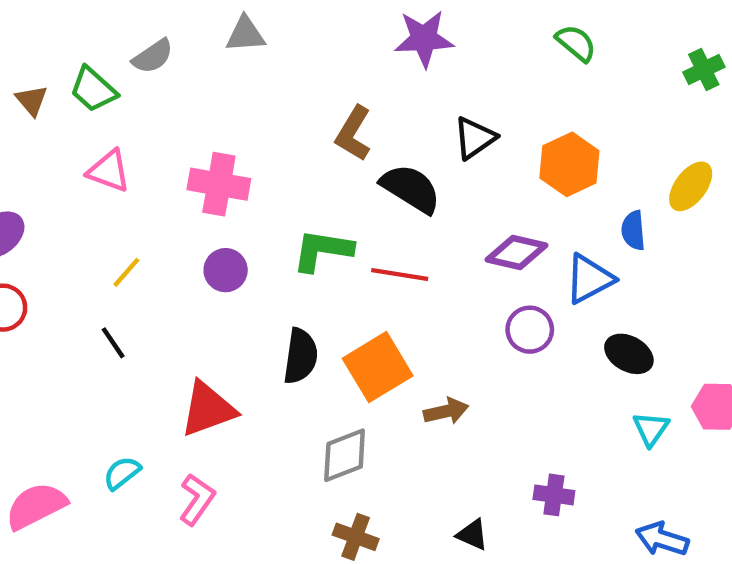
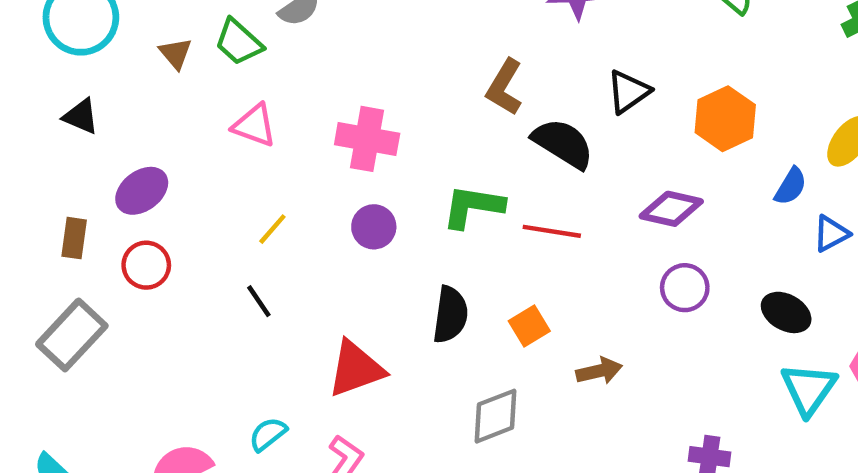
blue semicircle: (633, 230) -> (791, 186), turned -144
blue triangle: (589, 279) -> (831, 234), moved, size x0.7
orange square: (378, 367) -> (529, 326), size x0.6
cyan triangle: (651, 429) -> (809, 389), size x1.5

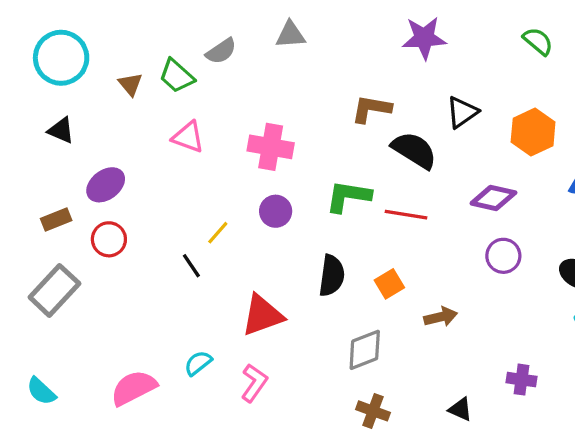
brown L-shape: (504, 87) -> (371, 109), turned 69
yellow line: (272, 229) -> (218, 233), moved
brown rectangle: (74, 238) -> (56, 219), turned 60

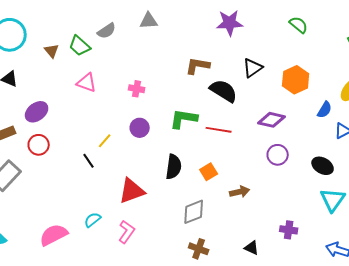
pink cross: (271, 147) -> (137, 89), size x0.6

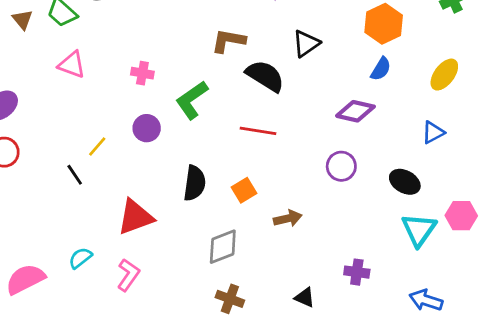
orange hexagon: (296, 80) -> (384, 24), moved
blue semicircle: (325, 110) -> (381, 69), moved
green L-shape: (184, 119) -> (192, 100), moved, turned -44
purple diamond: (272, 120) -> (355, 111), moved

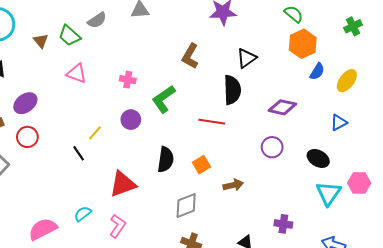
brown L-shape: (228, 41) -> (190, 56), turned -70
blue semicircle: (381, 69) -> (317, 71), moved
black semicircle: (265, 76) -> (232, 90), moved, turned 56

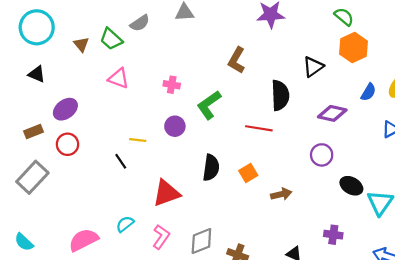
black triangle: (247, 58) -> (313, 67), moved
blue semicircle: (317, 71) -> (368, 92), moved
yellow line: (95, 133) -> (138, 140), turned 56
black ellipse: (318, 158) -> (351, 186), moved
gray diamond: (186, 206) -> (201, 241), moved

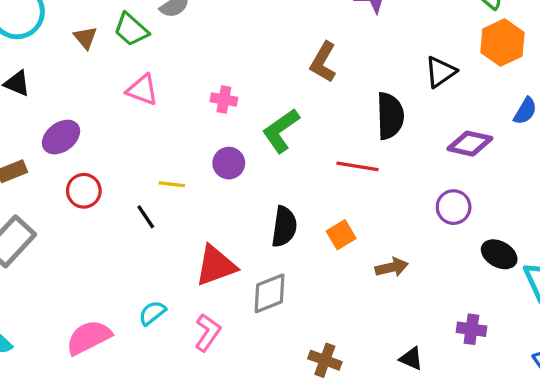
red circle: (68, 144) -> (84, 191), moved
gray diamond: (201, 241) -> (269, 293), moved

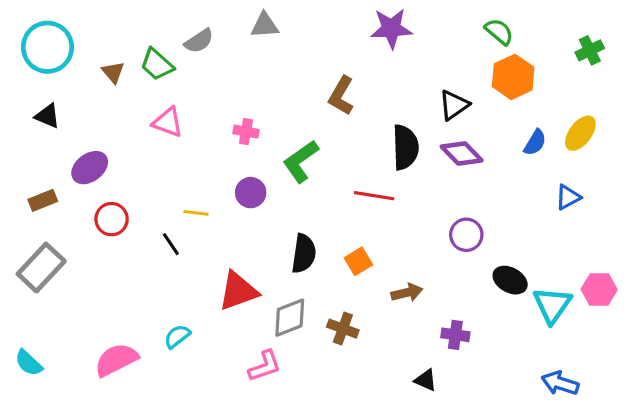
purple diamond: (470, 144) -> (462, 153), moved, turned 33
purple cross: (471, 329) -> (455, 335), moved
pink L-shape: (208, 332) -> (265, 366), moved, turned 36
brown cross: (325, 360) -> (343, 329), moved

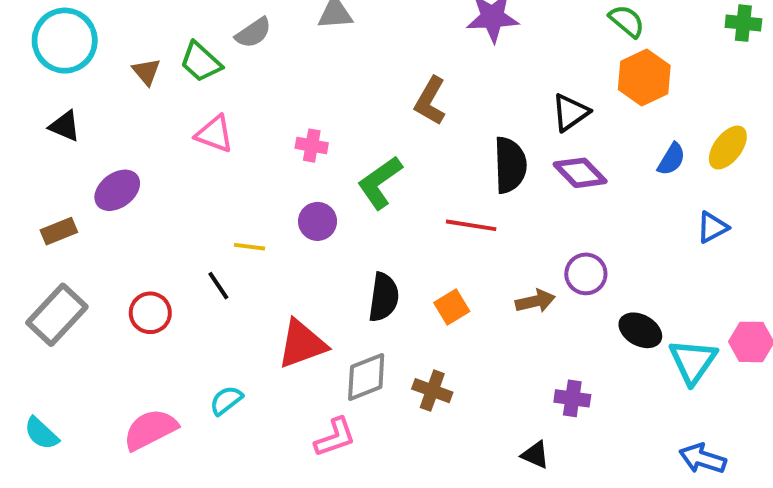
green cross: (590, 50) -> (743, 23), moved, turned 32
red circle: (112, 219) -> (150, 313), moved
brown arrow: (407, 293) -> (535, 301), moved

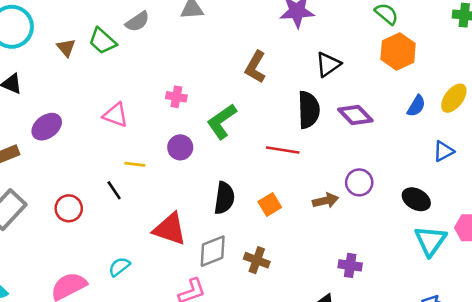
black triangle: (570, 112) -> (328, 64), moved
pink triangle: (214, 134) -> (115, 115), moved
black ellipse: (640, 330) -> (416, 199), moved
red triangle: (302, 344) -> (170, 229), turned 39

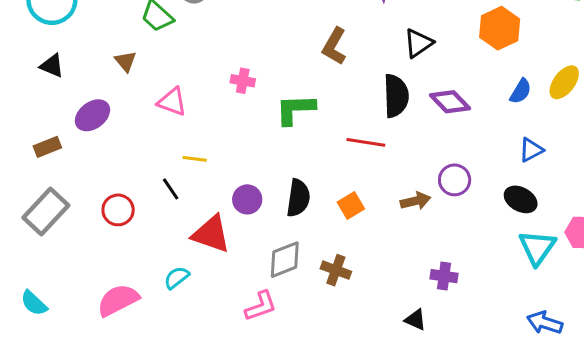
brown triangle: (66, 48) -> (126, 61), moved
green L-shape: (222, 121) -> (295, 109), turned 33
purple circle: (180, 147) -> (247, 199), moved
blue triangle: (443, 151) -> (531, 150), moved
red triangle: (170, 229) -> (211, 234), moved

